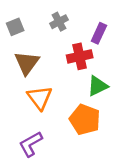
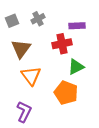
gray cross: (59, 22) -> (38, 19), moved
purple rectangle: (99, 33) -> (77, 26), turned 63
purple L-shape: (31, 144) -> (24, 112), turned 145

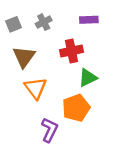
purple rectangle: (77, 26) -> (89, 20), moved
orange pentagon: (66, 93) -> (76, 108), turned 30
purple L-shape: (24, 112) -> (49, 130), moved

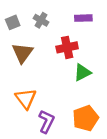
gray cross: (44, 22) -> (41, 20), turned -32
orange triangle: (36, 88) -> (26, 99), moved
orange pentagon: (76, 108) -> (86, 118), moved

